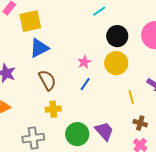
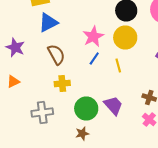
pink star: (84, 62) -> (93, 36), size x1.5
yellow line: (131, 97) -> (118, 66), moved

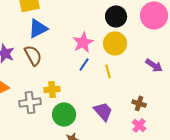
brown semicircle: (56, 54) -> (33, 55), moved
green circle: (86, 108) -> (64, 114), moved
gray cross: (42, 112) -> (30, 102), moved

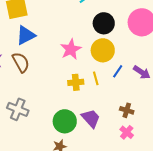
blue line: (84, 64) -> (118, 71), moved
yellow cross: (52, 89) -> (76, 82), moved
gray cross: (30, 102) -> (18, 109), turned 30
green circle: (64, 114) -> (65, 121), moved

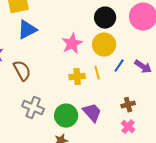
brown semicircle: (21, 62) -> (22, 71), moved
gray cross: (18, 109) -> (33, 108), moved
brown cross: (127, 110) -> (128, 105), turned -32

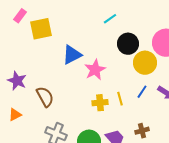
blue triangle: (27, 30) -> (72, 55), moved
yellow circle: (104, 45) -> (145, 63), moved
brown cross: (128, 105) -> (142, 131), moved

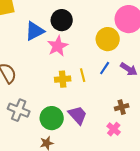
black circle: (128, 44) -> (62, 20), moved
brown cross: (142, 131) -> (122, 107), moved

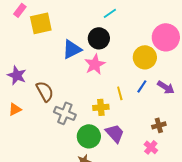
yellow cross: (63, 79) -> (101, 107), moved
gray cross: (19, 110) -> (65, 113), moved

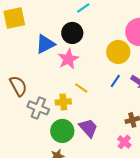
yellow line: (120, 93) -> (81, 88), moved, turned -40
yellow cross: (101, 107) -> (63, 102), moved

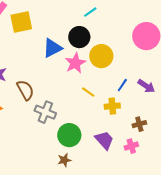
yellow circle: (118, 52) -> (101, 56), moved
yellow cross: (63, 102) -> (112, 106), moved
purple trapezoid: (88, 128) -> (104, 140), moved
pink cross: (124, 142) -> (131, 146), turned 32

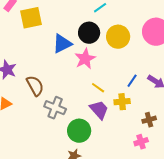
yellow circle: (101, 56) -> (118, 37), moved
purple trapezoid: (104, 140) -> (99, 110), moved

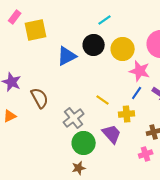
pink star: (85, 59) -> (140, 71), moved, turned -30
gray cross: (55, 108) -> (74, 118), moved, turned 30
purple trapezoid: (99, 110) -> (112, 134), moved

